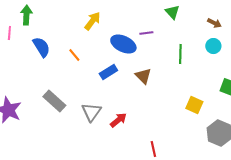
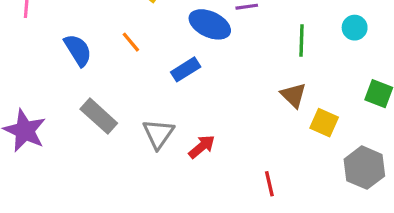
blue semicircle: (41, 47) -> (78, 50), moved
brown triangle: (143, 76) -> (293, 95), moved
red line: (153, 149) -> (269, 184), moved

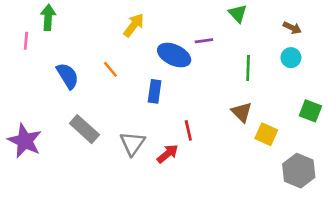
blue rectangle: (186, 69) -> (155, 91), turned -50
red line: (269, 184) -> (188, 130), moved

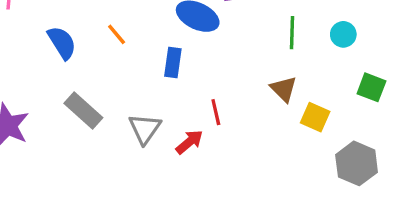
cyan circle: (291, 58) -> (343, 34), moved

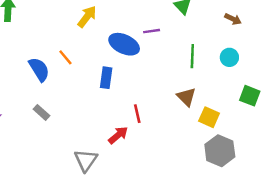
blue semicircle: (62, 43) -> (39, 69), moved
gray rectangle: (83, 111) -> (42, 112), size x0.6
gray triangle: (145, 129) -> (86, 160), moved
gray hexagon: (357, 163) -> (220, 151), moved

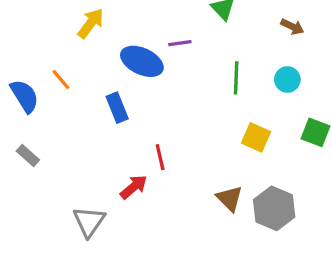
blue rectangle: (106, 78) -> (117, 108), turned -30
brown triangle: (186, 97) -> (230, 199), moved
yellow square: (209, 117) -> (256, 137), moved

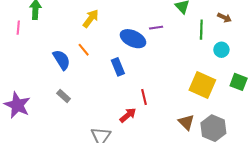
yellow arrow: (91, 23) -> (91, 19), moved
green line: (236, 78) -> (201, 30), moved
yellow square: (256, 137) -> (202, 85), size x1.5

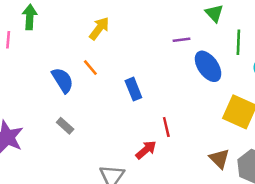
blue ellipse: (133, 39) -> (208, 66), moved, turned 30

